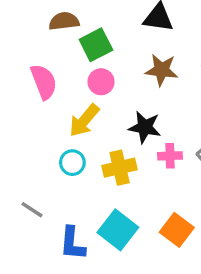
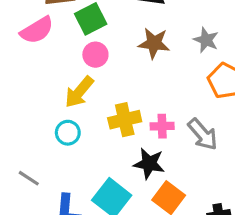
pink semicircle: (44, 82) -> (37, 30), moved, turned 80
black star: (145, 127) -> (149, 164), moved
yellow cross: (120, 168) -> (125, 120), moved

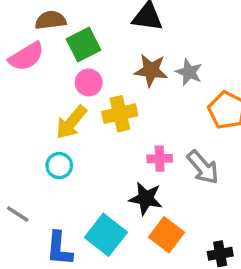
gray star: (206, 40) -> (189, 72), moved
yellow cross: (125, 120) -> (120, 114), moved

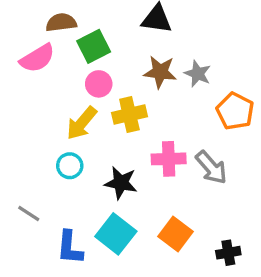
pink cross: (160, 159) -> (169, 159), size x1.4
black star: (146, 198) -> (121, 183), moved

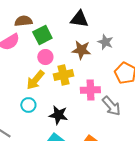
gray star: (198, 74) -> (105, 42), moved
pink cross: (169, 159) -> (90, 90), moved

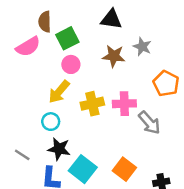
brown semicircle: (23, 21) -> (45, 22), turned -84
yellow cross: (63, 75) -> (92, 104), moved
black star: (58, 115) -> (59, 149), moved

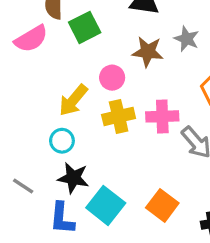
pink circle: (71, 64) -> (112, 78), moved

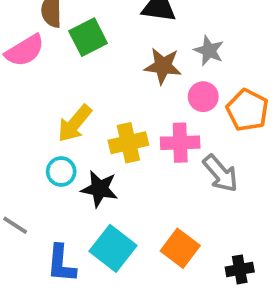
pink circle: (112, 78) -> (203, 97), moved
black star: (73, 178) -> (100, 189), moved

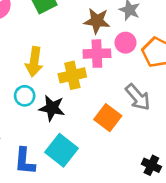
yellow arrow: (75, 124) -> (34, 62), turned -32
pink cross: (180, 143) -> (97, 54), moved
orange square: (180, 248) -> (108, 118), moved
black cross: (240, 269) -> (151, 165), turned 36

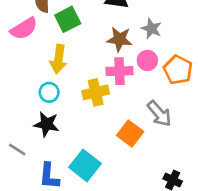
yellow arrow: (34, 62) -> (58, 59), moved
cyan circle: (25, 96) -> (49, 92), moved
black star: (52, 108) -> (46, 124), moved

